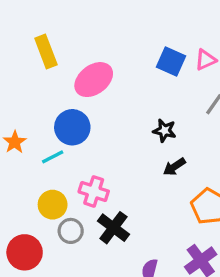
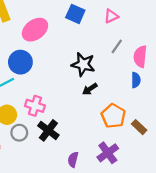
blue square: (171, 61) -> (75, 14), moved
black star: (164, 131) -> (83, 64), size x1.5

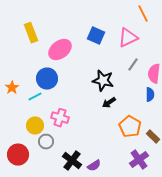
pink triangle: (111, 16) -> (128, 38), size x1.5
black cross: (48, 130) -> (72, 161), moved
purple cross: (108, 153) -> (139, 160), moved
purple semicircle: (73, 160) -> (94, 166), turned -136

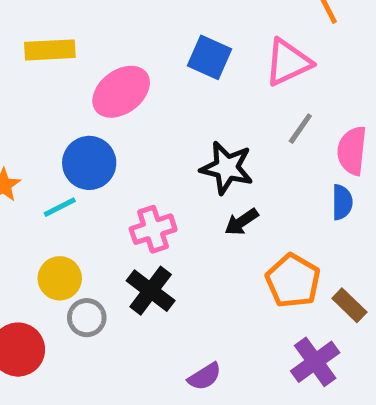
yellow rectangle: (31, 33) -> (50, 50), turned -72
pink cross: (60, 118) -> (153, 229), moved, turned -36
black cross: (72, 161) -> (151, 291), moved

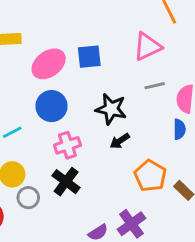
blue square: (210, 57) -> (89, 57), moved, turned -30
gray line: (300, 129) -> (155, 86), turned 42
blue circle: (89, 163) -> (51, 106), moved
purple cross: (315, 362) -> (131, 224), moved

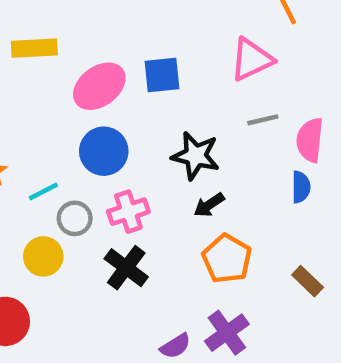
orange pentagon: (150, 176) -> (227, 259), moved
gray circle: (28, 198) -> (75, 218), moved

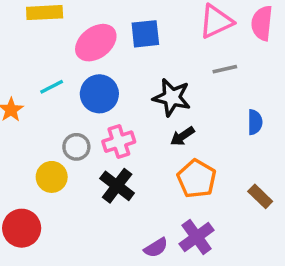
pink semicircle: (310, 140) -> (262, 23), moved
cyan line: (43, 191) -> (52, 87), moved

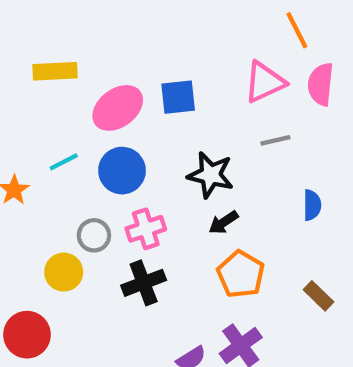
black cross: (117, 186) -> (144, 283), turned 32

